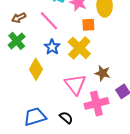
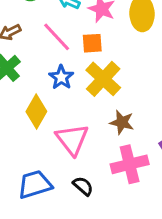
orange square: (88, 25) -> (92, 43), moved
brown star: (103, 73) -> (122, 122), moved
pink triangle: (75, 84) -> (72, 139), moved

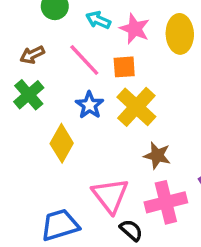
pink triangle: (72, 139) -> (110, 195), moved
black semicircle: (83, 186) -> (131, 230), moved

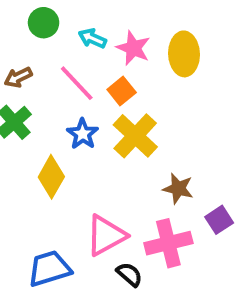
orange square: (124, 67) -> (122, 91), turned -35
brown star: (157, 155) -> (178, 189), moved
pink triangle: (110, 195) -> (106, 235), turned 39

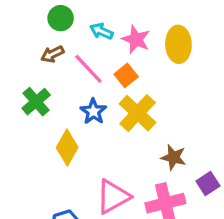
brown arrow: (18, 77) -> (52, 54), moved

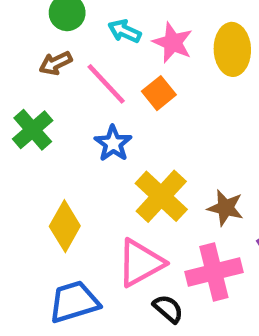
yellow cross: (138, 113) -> (161, 196), moved
yellow diamond: (67, 147) -> (65, 226), moved

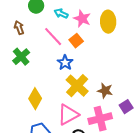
brown arrow: (56, 63) -> (19, 28), moved, turned 96
blue star: (113, 144) -> (65, 63), moved

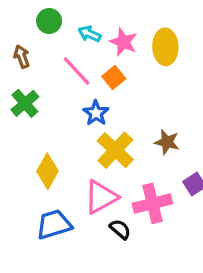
brown star: (105, 91) -> (167, 142), moved

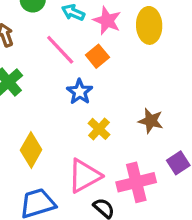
yellow cross: (115, 150) -> (99, 129), size x0.6

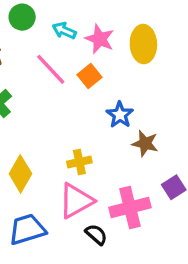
blue star: (80, 92) -> (120, 115), moved
yellow cross: (99, 129) -> (79, 162), moved, turned 35

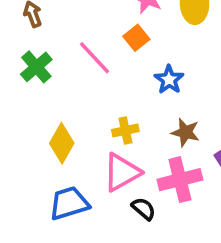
pink line: (51, 69) -> (94, 58), moved
brown star: (145, 143) -> (185, 132), moved

